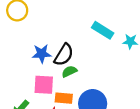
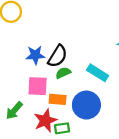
cyan rectangle: (103, 30) -> (98, 73), moved

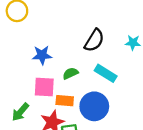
black semicircle: (58, 56) -> (94, 40), moved

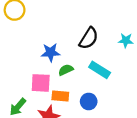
blue star: (42, 55) -> (51, 52), moved
blue circle: (94, 106) -> (89, 101), size x0.6

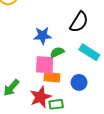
pink square: (41, 83) -> (45, 65), moved

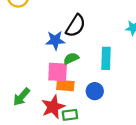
black semicircle: (79, 22) -> (76, 26), moved
cyan rectangle: (89, 52) -> (106, 58), turned 60

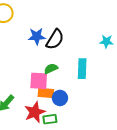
blue star: (55, 40) -> (37, 36), moved
blue circle: (95, 91) -> (60, 98), moved

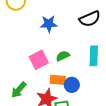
black semicircle: (55, 39) -> (90, 19), moved, turned 35
pink square: (39, 81) -> (39, 60), moved, turned -30

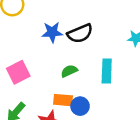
black semicircle: (90, 19) -> (80, 33), moved
pink square: (39, 60) -> (18, 72), moved

